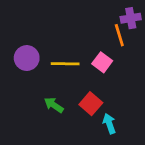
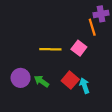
purple circle: (27, 58) -> (21, 78), moved
cyan arrow: (109, 124) -> (84, 86), moved

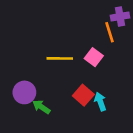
green arrow: (41, 81) -> (41, 107), moved

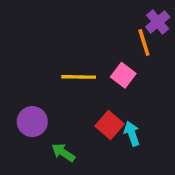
purple cross: (120, 17) -> (158, 22), turned -30
green arrow: (41, 107) -> (63, 152), moved

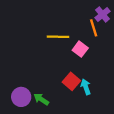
yellow line: (79, 77) -> (58, 37), moved
purple circle: (32, 122) -> (21, 97), moved

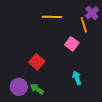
yellow line: (58, 37) -> (52, 17), moved
red square: (71, 81) -> (37, 62), moved

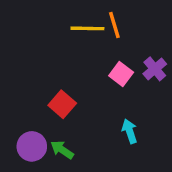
purple cross: (92, 13) -> (155, 69), moved
orange line: (84, 25) -> (114, 25), moved

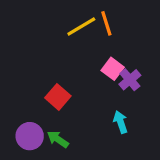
yellow line: (87, 28) -> (81, 27), turned -32
purple cross: (155, 69) -> (130, 80), moved

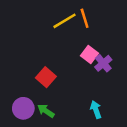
cyan arrow: (120, 122) -> (96, 110), moved

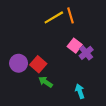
purple circle: (23, 108) -> (19, 63), moved
green arrow: (46, 111) -> (46, 82), moved

